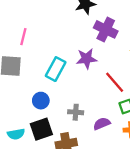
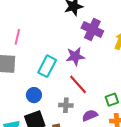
red line: (115, 82) -> (78, 84), moved

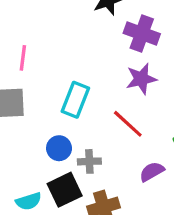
purple star: (75, 56) -> (141, 79), moved
gray cross: (66, 105) -> (89, 161), moved

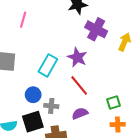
pink line: (23, 58) -> (23, 20), moved
purple star: (141, 79) -> (77, 57), moved, turned 30
purple semicircle: (152, 172) -> (80, 113), moved

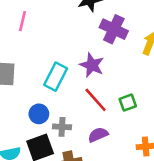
green square: (114, 103) -> (128, 103), moved

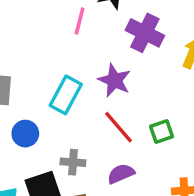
pink line: (22, 21) -> (80, 21), moved
blue circle: (39, 114) -> (25, 134), moved

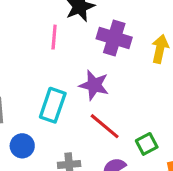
green square: (162, 131) -> (147, 144), moved

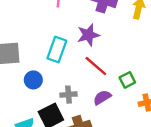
purple star: (94, 85) -> (88, 35), turned -30

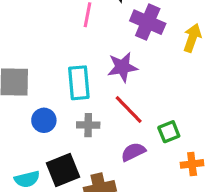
cyan rectangle: (57, 50) -> (79, 83), turned -30
gray cross: (68, 95) -> (88, 125), moved

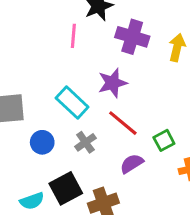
cyan rectangle: (79, 83) -> (72, 103), turned -36
gray cross: (88, 125) -> (85, 142), turned -30

